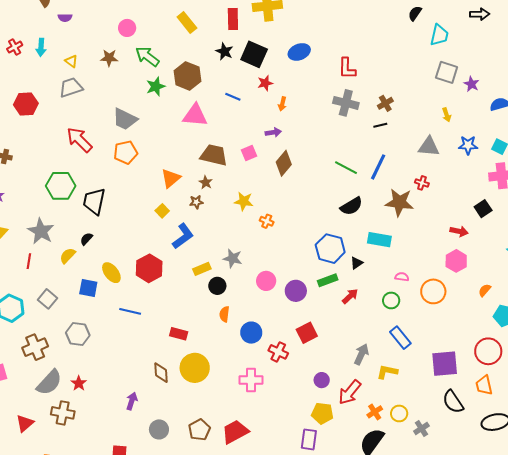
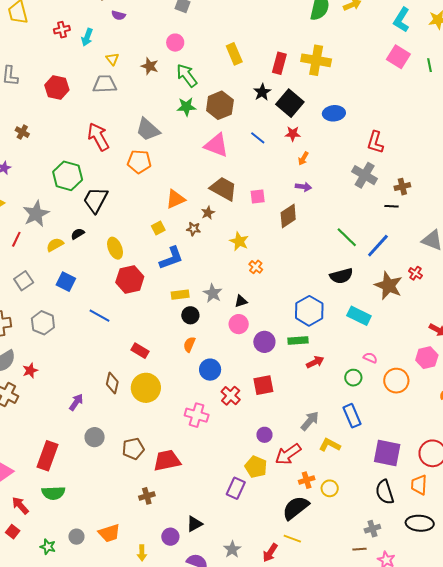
purple arrow: (273, 132) -> (303, 187), moved
black triangle: (357, 263) -> (241, 301), moved
yellow ellipse: (111, 273) -> (115, 248), moved
gray cross: (421, 428) -> (372, 529), moved

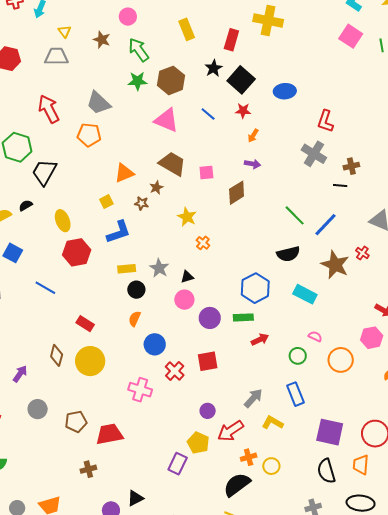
yellow cross: (316, 60) -> (268, 21), moved

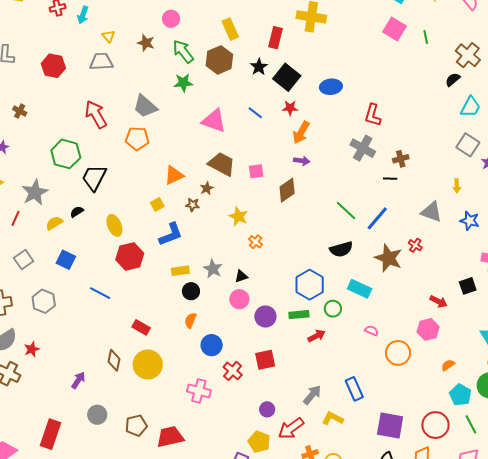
brown hexagon: (171, 80) -> (219, 60), moved
orange arrow: (253, 136) -> (301, 132), size x1.6
green circle: (298, 356) -> (333, 309), moved

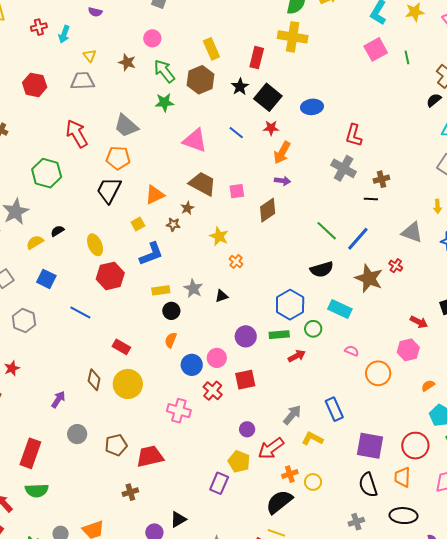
pink square: (394, 29) -> (376, 49), turned 30
black trapezoid: (94, 178) -> (109, 190), moved
pink circle: (239, 299) -> (217, 358), moved

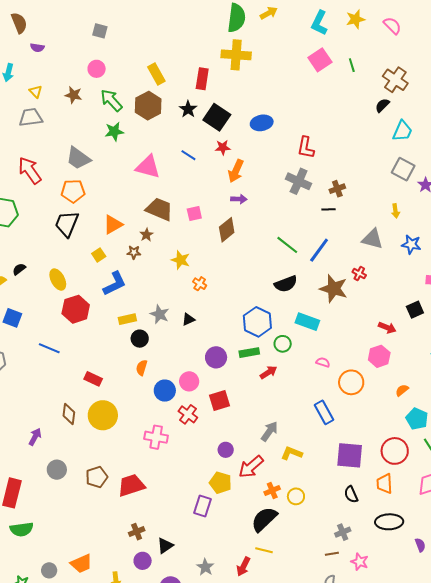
blue rectangle: (334, 409) -> (324, 412), moved
black semicircle: (368, 485) -> (351, 494), size x0.7
brown cross: (130, 492) -> (137, 532), moved

